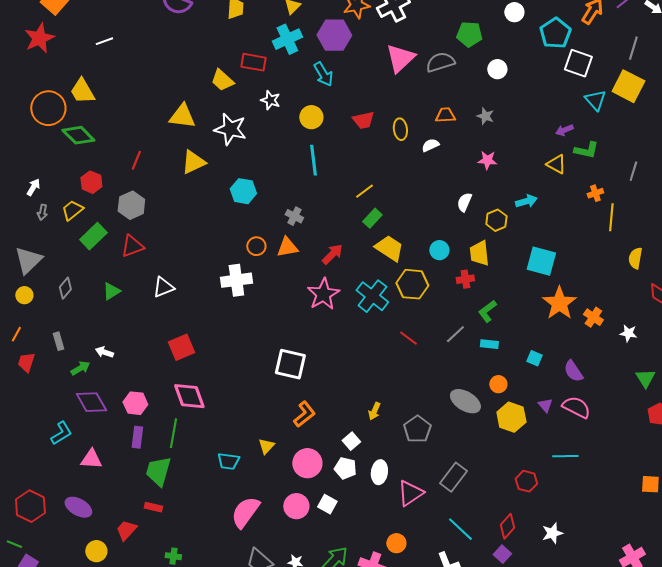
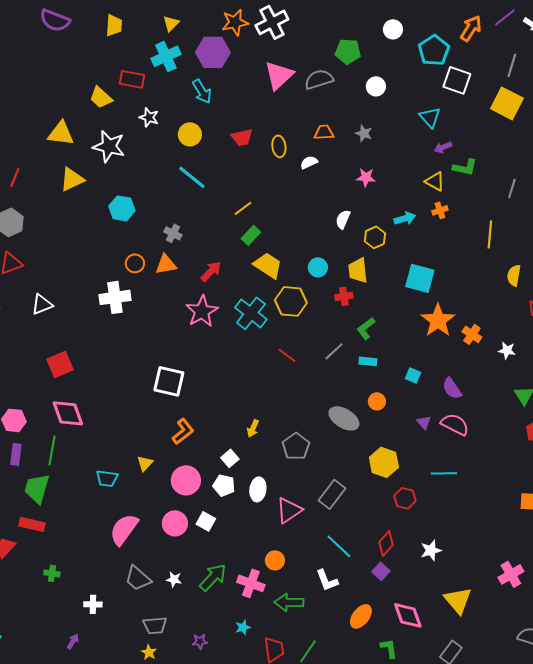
cyan triangle: (595, 100) -> (430, 117), moved
cyan line: (313, 160) -> (192, 177), turned -44
orange cross: (595, 193) -> (440, 210), moved
yellow hexagon: (511, 417) -> (384, 462), moved
red rectangle: (153, 507) -> (32, 524), size x1.4

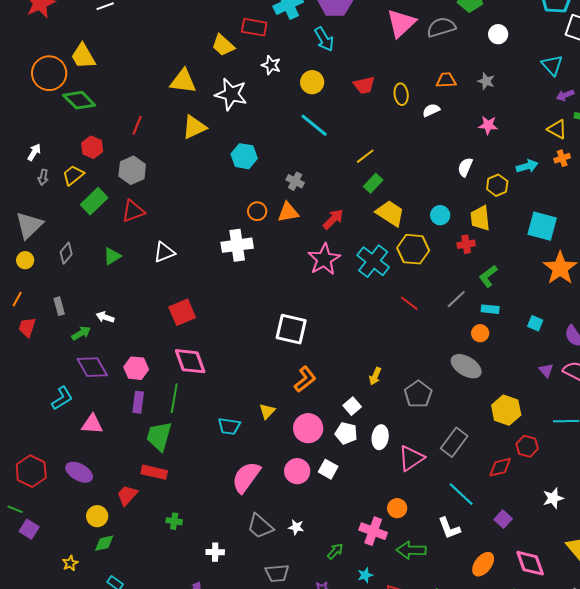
orange circle: (377, 401) -> (480, 333), moved
red diamond: (386, 543) -> (500, 467), moved, turned 35
green arrow: (213, 577) -> (335, 551), moved, size x0.6

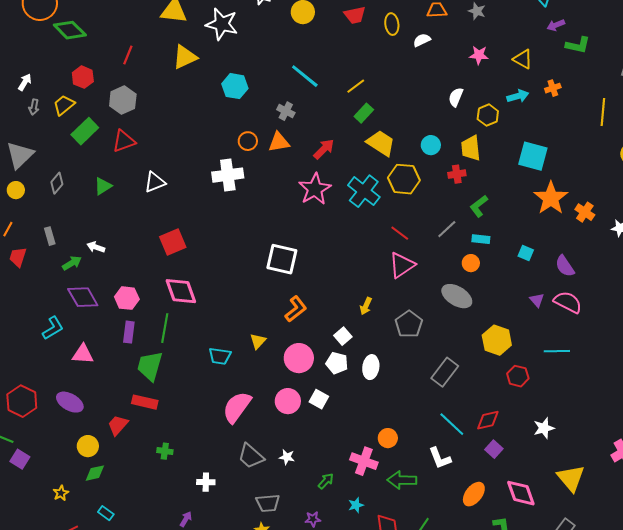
cyan line: (314, 125) -> (305, 76), moved
yellow triangle: (557, 129) -> (523, 59), moved
pink triangle: (411, 458) -> (402, 265), moved
red diamond: (500, 467) -> (488, 420), moved

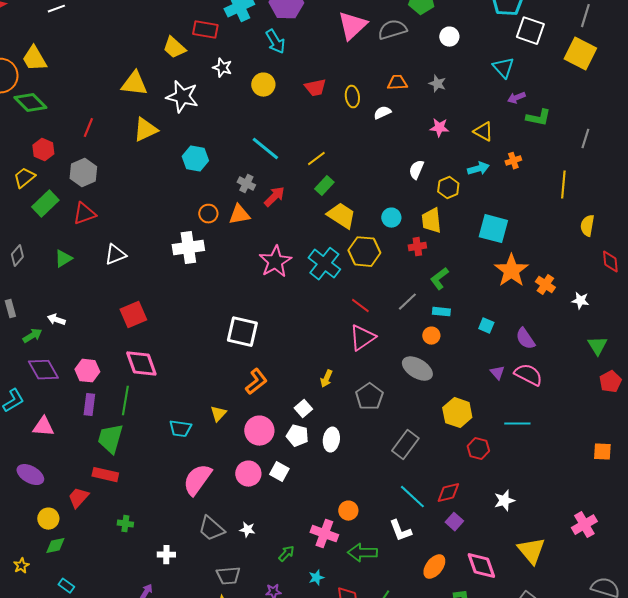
red arrow: (324, 149) -> (274, 197), moved

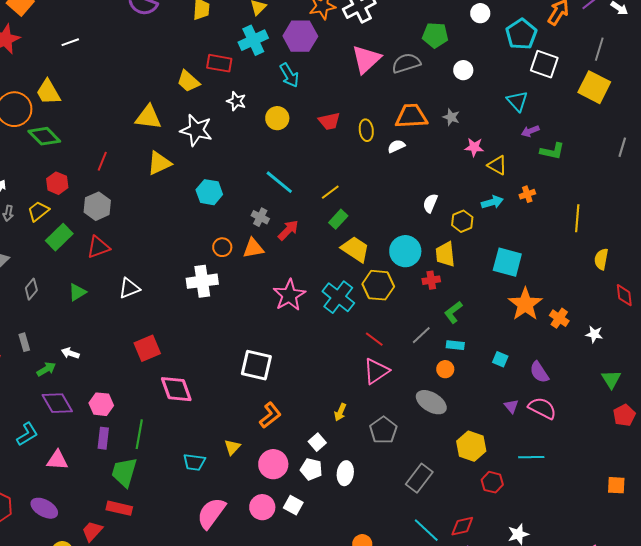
orange trapezoid: (397, 83) -> (411, 116), size x1.6
pink star: (439, 128) -> (474, 147), moved
gray line: (585, 139) -> (622, 147), moved
cyan circle: (391, 218) -> (405, 251), size x1.6
pink diamond: (141, 364) -> (176, 389), moved

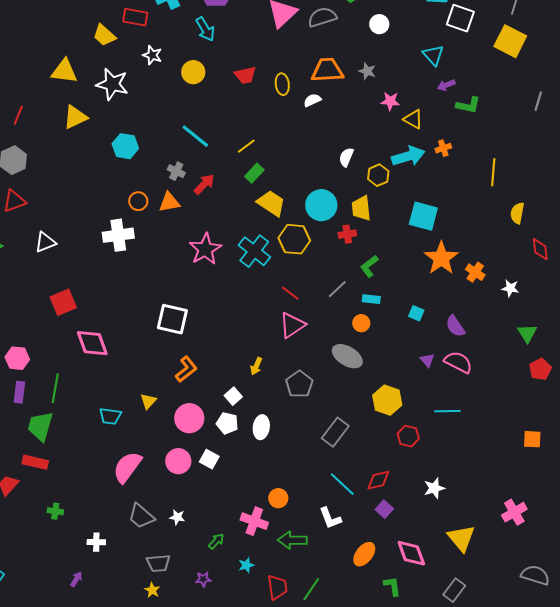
cyan arrow: (492, 202) -> (408, 156), size x1.5

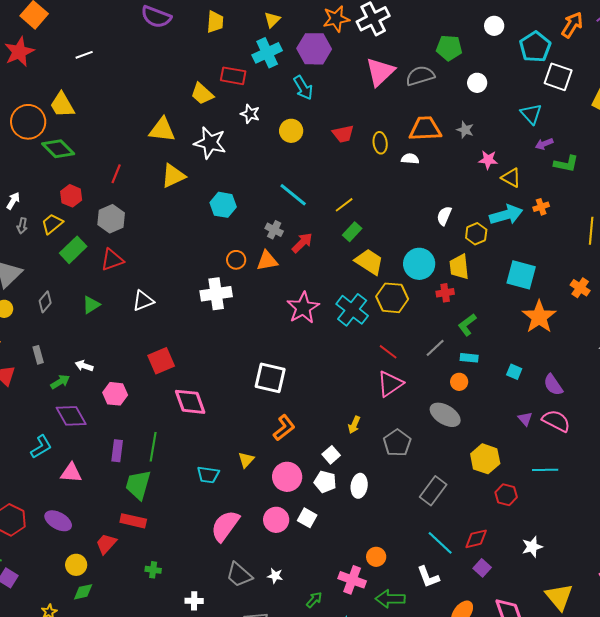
white semicircle: (312, 100) -> (410, 159), turned 30
orange cross: (475, 272) -> (580, 288), moved
pink hexagon: (17, 358) -> (115, 394), moved

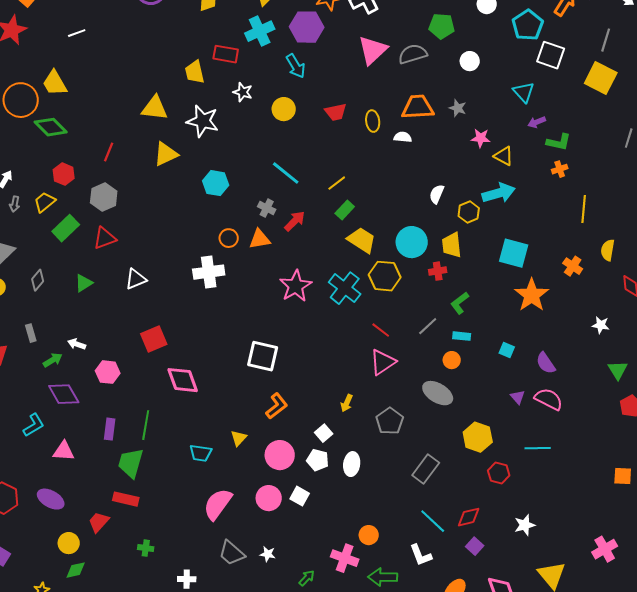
yellow trapezoid: (202, 94) -> (195, 72), turned 35
orange cross: (541, 207) -> (560, 169), moved

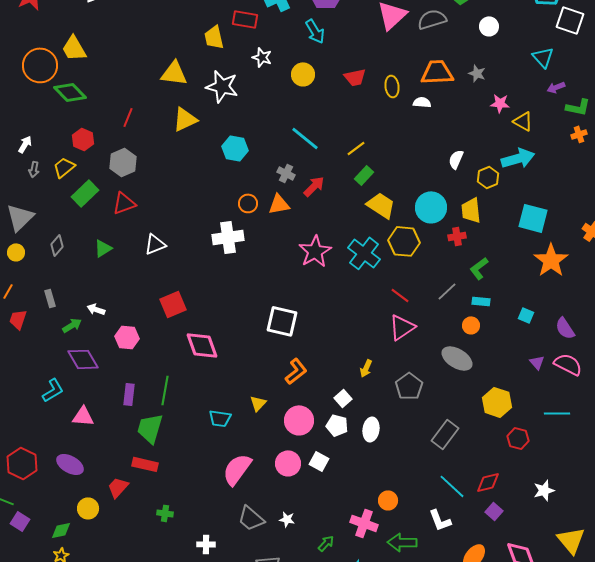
green diamond: (76, 570) -> (61, 530), moved

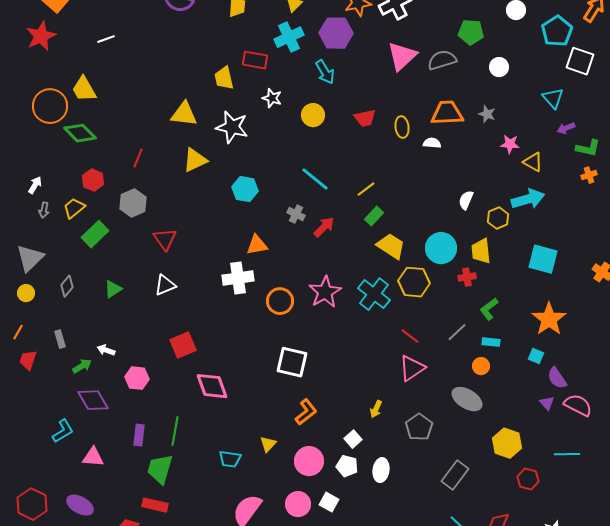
red triangle: (124, 203) -> (165, 239), moved, turned -45
orange circle: (248, 203) -> (280, 301), moved, size x1.4
orange triangle: (279, 204) -> (257, 245), moved
orange star: (551, 260) -> (549, 319), moved
purple semicircle: (565, 328) -> (557, 378), moved

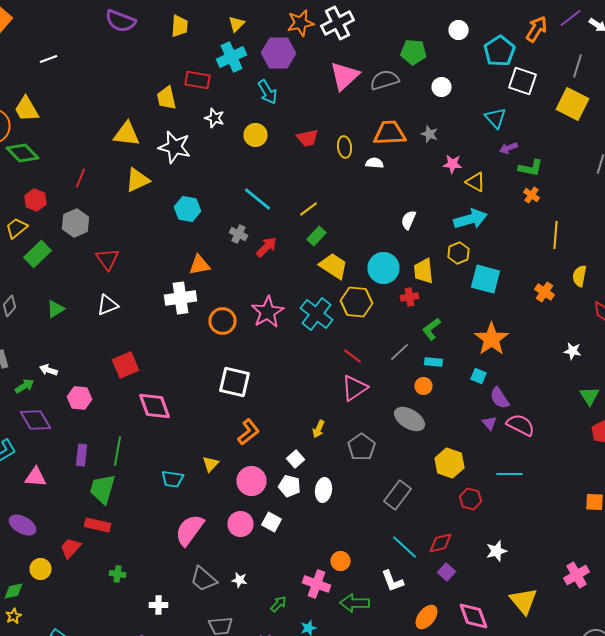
orange cross: (589, 175) -> (532, 195), turned -35
yellow hexagon: (498, 218) -> (458, 253), moved

